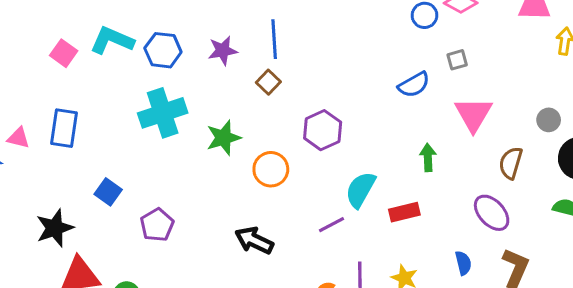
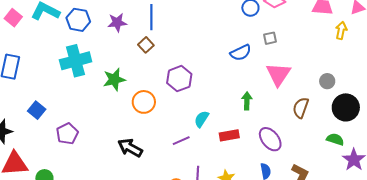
cyan semicircle: (361, 190) -> (202, 119), size x0.7
purple ellipse: (492, 213) -> (270, 139), moved

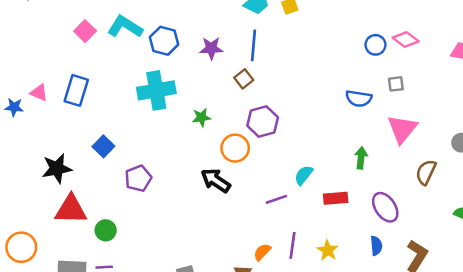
blue semicircle: (241, 53) -> (359, 98), turned 30
green star: (114, 79) -> (201, 117), size x0.7
purple hexagon: (179, 79) -> (263, 121), moved
black arrow: (130, 148) -> (216, 181), moved

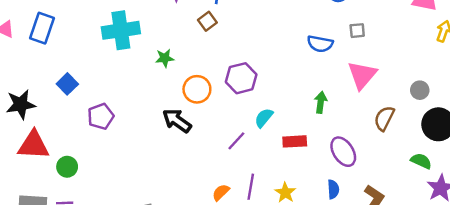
purple hexagon: (263, 121) -> (241, 78), moved
purple line: (276, 199) -> (236, 141), turned -30

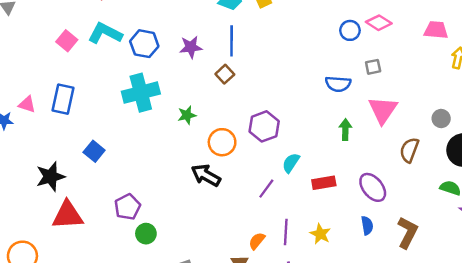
green arrow: (321, 102) -> (345, 129), moved
purple pentagon: (101, 116) -> (127, 207), moved
green circle: (67, 167) -> (146, 234), moved

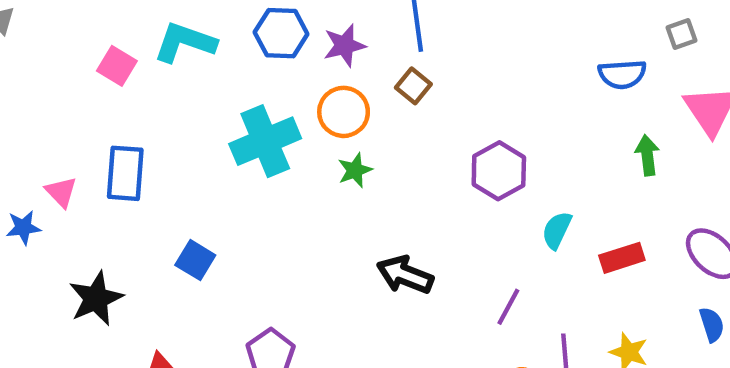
blue hexagon: (144, 44) -> (281, 33), moved
pink triangle: (27, 104) -> (61, 192), turned 36
orange circle: (222, 142) -> (344, 112), moved
black star: (51, 177) -> (96, 298), moved
purple line: (266, 189) -> (508, 307), moved

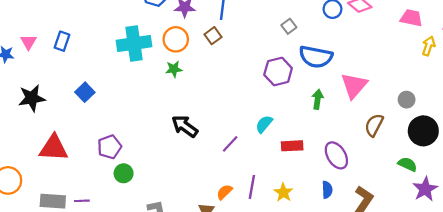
gray square: (682, 34) -> (289, 26), moved, turned -32
blue semicircle: (622, 74) -> (316, 57), size x1.4
purple hexagon: (499, 171) -> (278, 72), moved
blue rectangle: (125, 173) -> (62, 41), size x0.7
purple line: (508, 307) -> (230, 144), moved

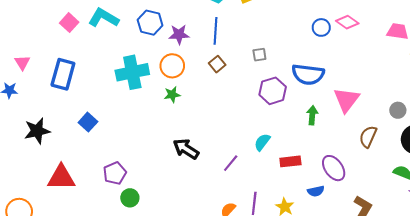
gray square: (289, 26) -> (259, 55), moved, turned 32
brown square: (213, 36) -> (217, 64), moved
blue rectangle: (62, 41) -> (63, 74), size x1.6
pink triangle: (28, 42) -> (22, 63), moved
blue semicircle: (327, 190) -> (316, 191), moved, turned 84

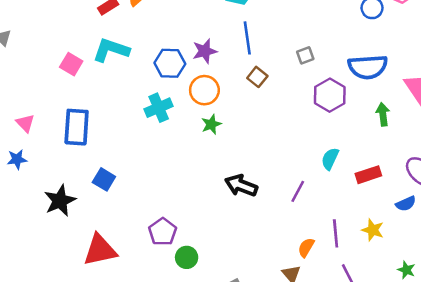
blue hexagon: (150, 23) -> (170, 63), moved
cyan cross: (132, 72) -> (159, 108), size x0.7
blue square: (88, 122) -> (104, 179), moved

